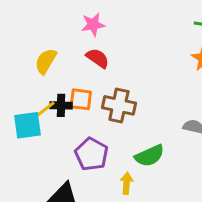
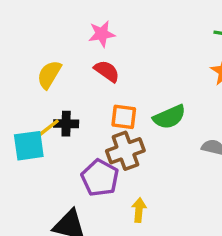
orange square: (81, 99) -> (124, 117), moved
brown cross: (119, 105) -> (125, 151), moved, turned -32
green semicircle: (149, 156) -> (169, 117), moved

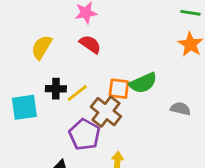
orange square: (124, 117) -> (119, 89), moved
yellow line: (47, 129) -> (77, 93), moved
brown cross: (125, 151) -> (106, 112), turned -32

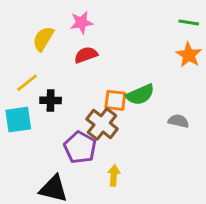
red semicircle: (90, 44) -> (86, 55), turned -55
yellow semicircle: (42, 47) -> (43, 39), moved
yellow line: (77, 93) -> (27, 83), moved

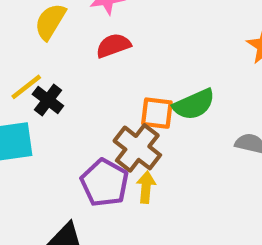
black cross: (51, 100) -> (48, 100), moved, turned 36
yellow arrow: (114, 175) -> (146, 187), moved

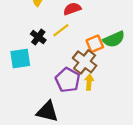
yellow line: (26, 87) -> (61, 30), moved
orange square: (157, 113) -> (95, 44), turned -30

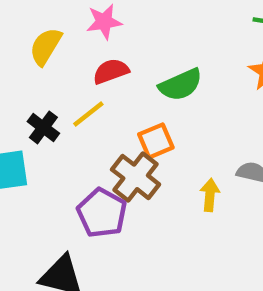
green semicircle: (114, 39) -> (181, 85), moved
yellow arrow: (89, 82) -> (210, 195), moved

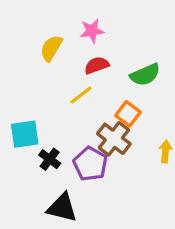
black cross: (43, 127) -> (50, 159), moved
orange square: (156, 141) -> (128, 114), turned -30

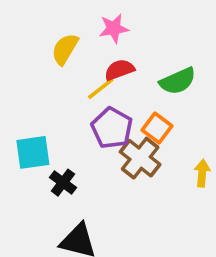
yellow line: (81, 95) -> (101, 89), moved
purple pentagon: (90, 164) -> (112, 128), moved

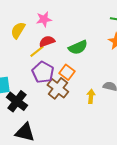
black cross: (63, 183) -> (17, 101), size x1.5

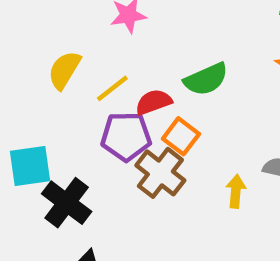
yellow semicircle: (18, 30) -> (64, 70), moved
red semicircle: (47, 41) -> (153, 102), moved
purple pentagon: (43, 72) -> (126, 136), turned -30

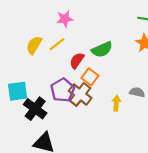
yellow line: (112, 88) -> (57, 44), moved
red semicircle: (153, 102) -> (77, 60), turned -35
purple pentagon: (126, 136) -> (63, 90), moved, turned -30

